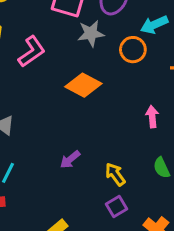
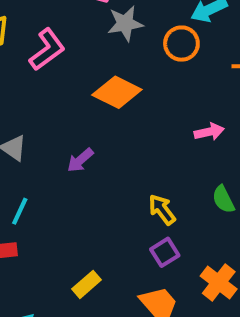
pink arrow: (152, 117) -> (209, 132), turned 85
purple arrow: (70, 160) -> (80, 160), moved

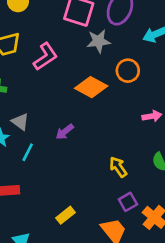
orange circle: (181, 44) -> (128, 71), moved
cyan line: (20, 211) -> (28, 152), moved
purple square: (165, 252) -> (128, 202), moved

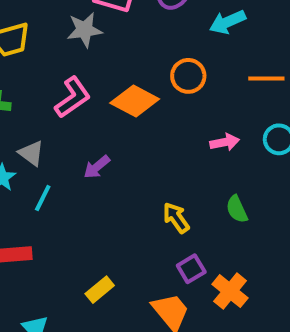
gray star: (98, 41) -> (85, 30), moved
pink L-shape: (45, 57) -> (73, 97), moved

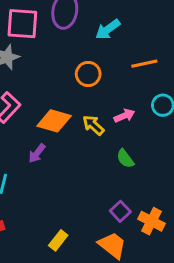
orange diamond: (135, 101) -> (54, 121), moved
green semicircle: (237, 209) -> (125, 159), moved
yellow arrow: (176, 218) -> (93, 125), moved

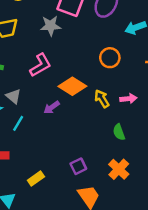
purple square: (120, 211) -> (78, 166), moved
orange cross: (152, 221) -> (119, 169), moved
yellow rectangle: (58, 240) -> (36, 178), moved

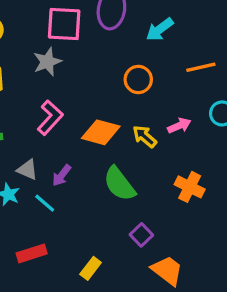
purple arrow: (52, 107) -> (62, 175), moved
cyan line: (18, 123) -> (45, 203), turned -63
green semicircle: (119, 132) -> (119, 184), moved, size x1.6
orange cross: (119, 169) -> (190, 187), moved

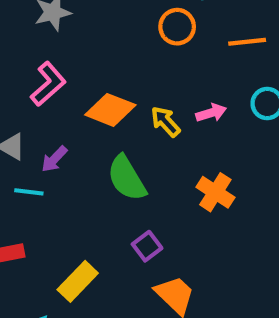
orange circle: (138, 79) -> (177, 27), moved
cyan line: (45, 203) -> (29, 192), turned -40
yellow rectangle: (91, 268) -> (78, 281), size x1.4

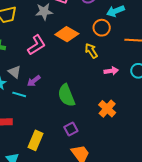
orange diamond: (110, 110) -> (67, 34), moved
yellow arrow: (165, 122) -> (91, 51), moved
yellow rectangle: (78, 281) -> (35, 140), turned -30

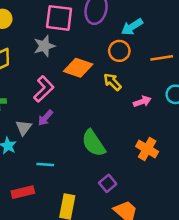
gray triangle: (15, 72) -> (24, 128), turned 40
purple arrow: (34, 81) -> (45, 118), moved
cyan line: (19, 94) -> (45, 165), moved

